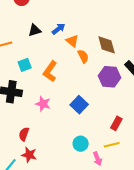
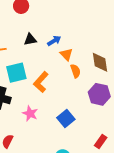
cyan square: (25, 65) -> (16, 73), size x1.5

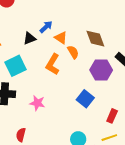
black triangle: (30, 39) -> (30, 38), moved
orange L-shape: (41, 82) -> (53, 64), moved
blue square: (66, 118) -> (85, 99), moved

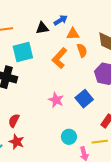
orange triangle: (61, 38) -> (73, 34), turned -48
pink star: (37, 103) -> (56, 100), moved

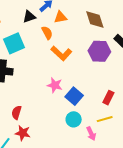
orange semicircle: (82, 50) -> (47, 33), moved
orange L-shape: (59, 58) -> (61, 53), moved, turned -80
blue square: (84, 99) -> (74, 96), moved

